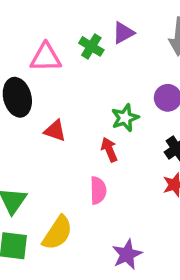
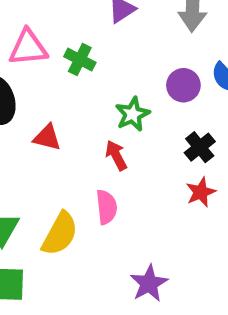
green cross: (91, 46) -> (80, 59), moved
yellow semicircle: (57, 233) -> (60, 234), moved

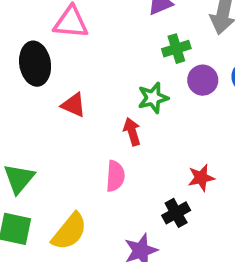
green cross: (80, 59) -> (176, 49), moved, turned 36
black cross: (200, 147) -> (176, 213), moved
yellow semicircle: (60, 234) -> (69, 231), moved

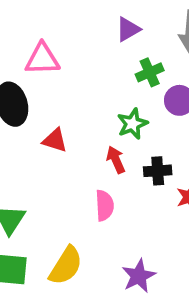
black cross: (176, 213) -> (158, 171), moved, turned 32

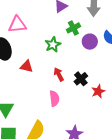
green star: (132, 124) -> (53, 45), moved
black cross: (158, 171) -> (81, 79), turned -32

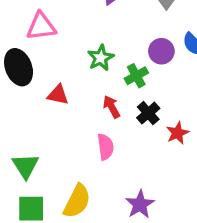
green cross: (73, 28) -> (136, 76), moved

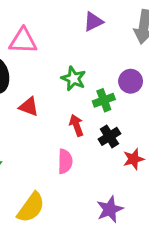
green star: (101, 58) -> (73, 79), turned -30
purple star: (140, 204) -> (110, 209), moved

